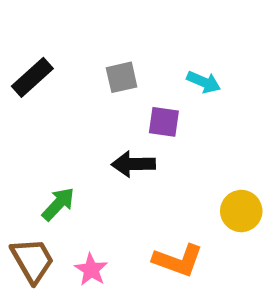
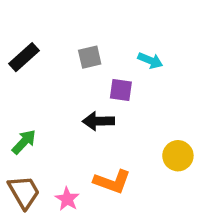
green arrow: (58, 204) -> (24, 142), moved
orange L-shape: (178, 260) -> (112, 182), moved

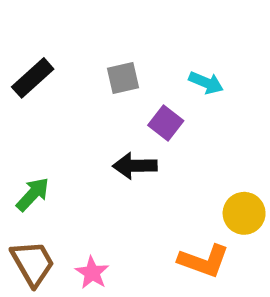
purple square: (121, 90) -> (166, 123), turned 30
orange L-shape: (112, 182) -> (204, 261), moved

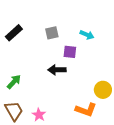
purple square: (166, 123) -> (70, 52), turned -32

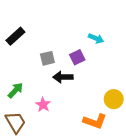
gray square: (52, 33) -> (47, 58), moved
purple square: (70, 52) -> (77, 57), turned -32
pink star: (39, 115) -> (43, 105), moved

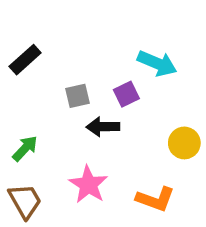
cyan arrow: (96, 38) -> (157, 63), size x1.5
yellow circle: (114, 99) -> (184, 143), moved
pink star: (43, 105) -> (88, 185), moved, size x1.5

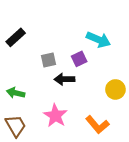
green arrow: (25, 148) -> (16, 93), turned -120
orange L-shape: (155, 199) -> (97, 125), turned 30

